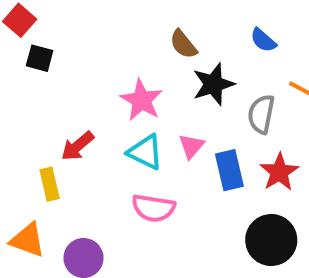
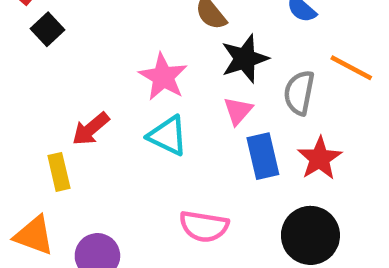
black square: (40, 58) -> (48, 29), turned 32
pink triangle: (191, 146) -> (238, 111), moved
pink semicircle: (153, 208) -> (204, 226), moved

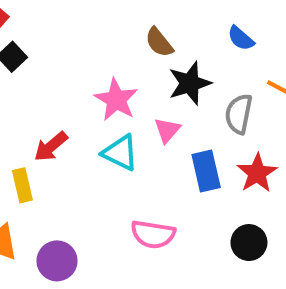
pink triangle: (238, 111) -> (167, 130), moved
black circle: (310, 235) -> (249, 243), size x0.7

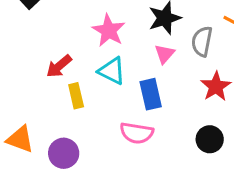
pink triangle: (167, 130) -> (165, 54), moved
blue rectangle: (206, 171) -> (151, 94), moved
yellow rectangle: (22, 185) -> (76, 96), moved

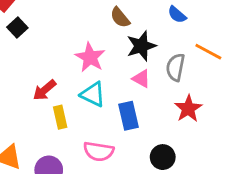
pink triangle: (165, 54) -> (141, 79), turned -42
pink semicircle: (137, 133) -> (99, 151), moved
black circle: (210, 139) -> (163, 157), moved

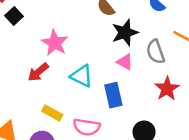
pink star: (90, 57) -> (55, 43), moved
gray semicircle: (176, 67) -> (155, 52), turned -30
yellow rectangle: (60, 117) -> (52, 113), moved, turned -48

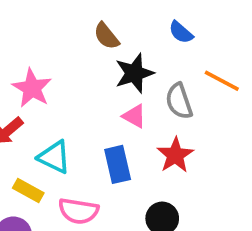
cyan triangle: (82, 76) -> (54, 157), moved
red star: (167, 89) -> (175, 155), moved

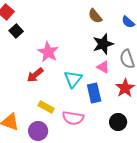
brown semicircle: (106, 36) -> (95, 16), moved
cyan triangle: (54, 157) -> (73, 79), moved, turned 42

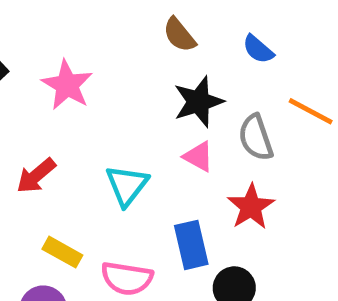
pink star: (48, 52) -> (67, 85), moved
blue rectangle: (94, 93) -> (191, 245), moved

